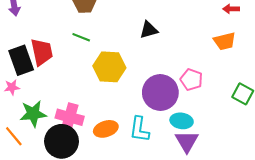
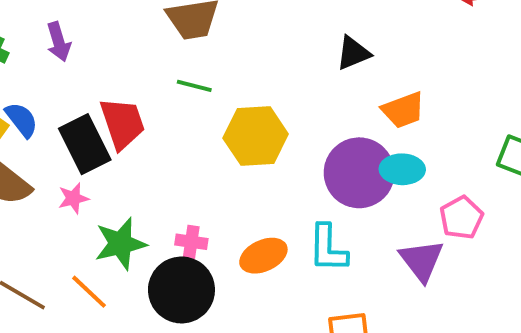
black triangle: (149, 30) -> (353, 53), moved
orange trapezoid: (225, 41) -> (403, 110), moved
pink pentagon: (191, 80) -> (461, 218), moved, turned 30
pink cross: (70, 117) -> (191, 242), size x0.6
cyan ellipse: (182, 121) -> (402, 169), moved

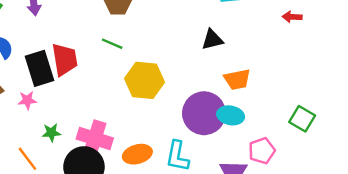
pink cross: (191, 242) -> (95, 139), size x1.8
green star: (120, 244) -> (51, 133), size x0.6

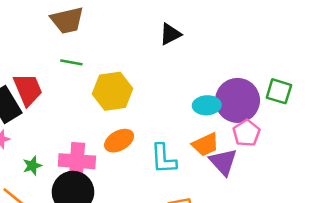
orange trapezoid: (237, 79) -> (205, 145), moved
purple circle: (204, 113) -> (238, 100), moved
orange ellipse: (137, 154) -> (119, 141), moved

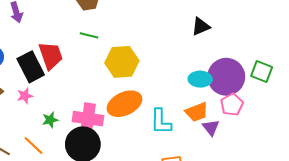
black triangle: (170, 34) -> (201, 26), moved
orange ellipse: (119, 141) -> (124, 104), size x1.4
purple triangle: (223, 162) -> (211, 128), size x0.7

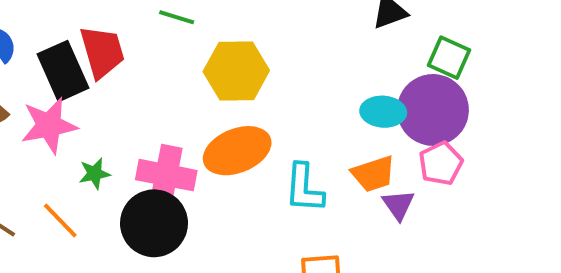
green square: (262, 72) -> (449, 58), moved
pink star: (25, 96) -> (49, 125), size x1.8

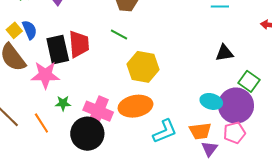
cyan L-shape: (304, 188) -> (165, 131), turned -128

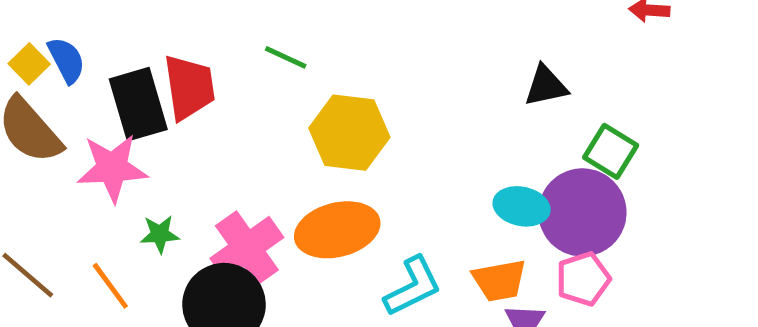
pink cross: (98, 111) -> (247, 248), turned 36

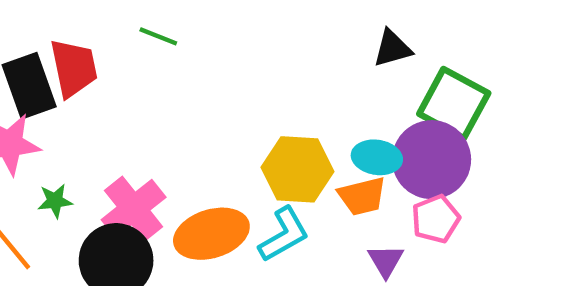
yellow hexagon: (349, 133) -> (297, 169), moved
green square: (611, 151) -> (454, 104), size x1.5
orange ellipse: (337, 230) -> (211, 234), moved
orange trapezoid: (499, 280) -> (362, 196), moved

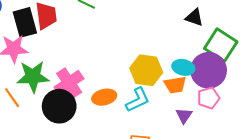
black triangle: (392, 48) -> (194, 18), turned 30
green star: (55, 201) -> (33, 77), size x2.0
orange ellipse: (211, 234) -> (104, 97), size x0.7

